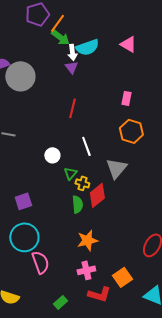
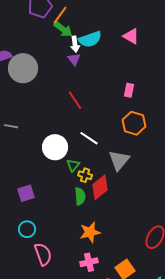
red line: (72, 108) -> (75, 100), turned -48
white line: (86, 146) -> (89, 138), turned -36
white circle: (52, 155) -> (55, 147), size x1.6
cyan circle: (24, 237) -> (27, 229), size x0.6

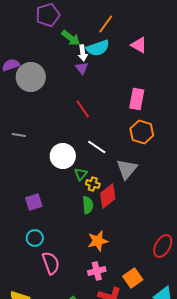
orange line: (60, 15) -> (106, 24), moved
pink rectangle: (129, 90) -> (137, 99), size x1.5

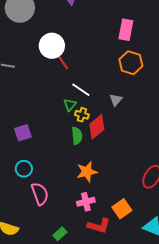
red line: (83, 109) -> (62, 61), moved
white line: (97, 147) -> (81, 90), moved
white circle: (63, 156) -> (52, 46), moved
gray triangle: (127, 169) -> (116, 100), size x0.6

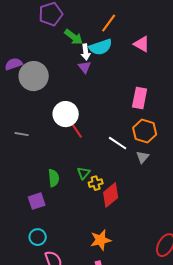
white line: (81, 90) -> (118, 143), moved
gray triangle: (116, 100) -> (143, 157), moved
yellow cross: (82, 115) -> (96, 183), turned -32
green semicircle: (77, 136) -> (54, 178), moved

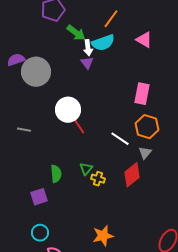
yellow cross: (96, 183) -> (98, 179), turned 32
red diamond: (111, 195) -> (132, 175), moved

